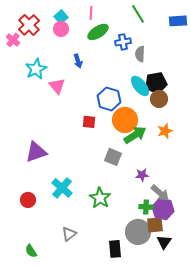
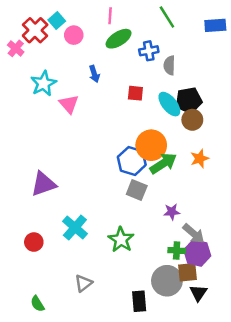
cyan square: (61, 17) -> (57, 21), moved
blue hexagon: (109, 99) -> (132, 161), moved
red square: (89, 122) -> (135, 93), moved

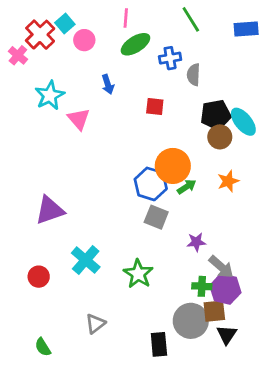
cyan ellipse: (169, 104) -> (243, 122), moved
green arrow: (163, 163) -> (187, 187), size x0.6

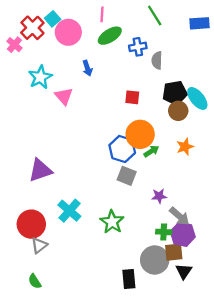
pink circle: (84, 40) -> (68, 32), size x1.5
red square: (155, 106) -> (132, 97), moved
red circle: (39, 277) -> (31, 224), size x1.6
gray triangle: (95, 324) -> (39, 245), moved

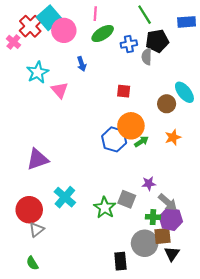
cyan square: (53, 19) -> (49, 18), size x1.6
black pentagon: (175, 93) -> (157, 41), moved
gray square: (127, 176) -> (127, 199), moved

